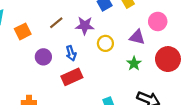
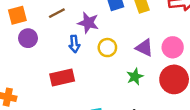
pink circle: (158, 21) -> (173, 47), moved
blue arrow: (71, 53) -> (74, 44), moved
purple circle: (43, 57) -> (28, 38), moved

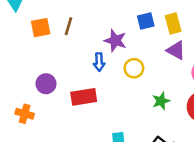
brown line: (57, 13) -> (68, 26), moved, turned -49
purple circle: (28, 38) -> (46, 84), moved
purple triangle: (144, 48) -> (176, 50), moved

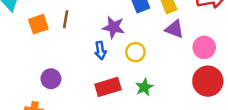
red rectangle: (84, 97) -> (108, 87), moved
green star: (161, 101) -> (144, 87), moved

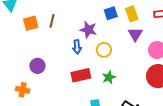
purple triangle: (174, 29) -> (135, 34), turned 35

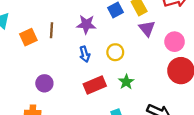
purple star: (88, 30) -> (86, 24), moved

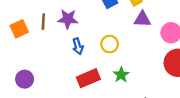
purple star: (86, 24) -> (68, 19), moved
purple triangle: (147, 28) -> (142, 19), turned -48
purple circle: (44, 83) -> (25, 79), moved

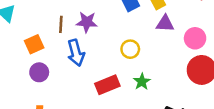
orange square: (19, 29) -> (34, 44), moved
blue arrow: (78, 46) -> (76, 53), moved, size x1.5
purple circle: (25, 79) -> (39, 72), moved

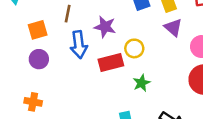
purple star: (87, 22) -> (105, 27), moved
purple triangle: (165, 24) -> (173, 27), turned 30
red rectangle: (107, 85) -> (111, 63), moved

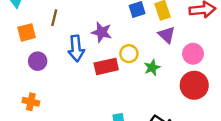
brown line: (68, 14) -> (54, 18), moved
orange square: (38, 30) -> (27, 32), moved
green star: (142, 83) -> (152, 68), moved

